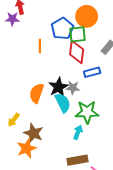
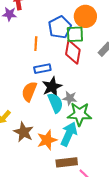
blue rectangle: (92, 72) -> (42, 69), moved
gray star: (73, 88) -> (70, 98), moved
cyan arrow: (78, 132) -> (69, 134), size x1.6
orange star: (27, 148) -> (47, 140), moved

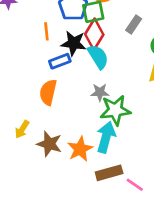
red diamond: (73, 52) -> (94, 34), turned 30
black star: (52, 87) -> (74, 43), moved, turned -30
cyan semicircle: (55, 103) -> (98, 57), moved

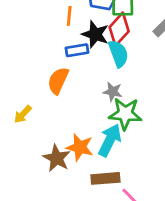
brown star: (49, 144) -> (57, 158), moved
orange star: (80, 149) -> (80, 147), turned 30

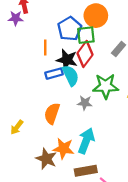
cyan semicircle: (118, 54) -> (71, 75), moved
orange semicircle: (58, 81) -> (52, 113), moved
green star: (125, 114) -> (106, 86), moved

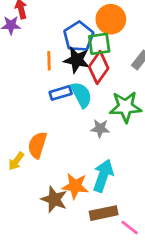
black star: (67, 60) -> (77, 60), moved
orange semicircle: (52, 113) -> (37, 145), moved

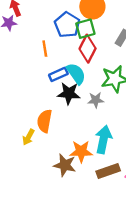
black star: (77, 60) -> (69, 93), moved

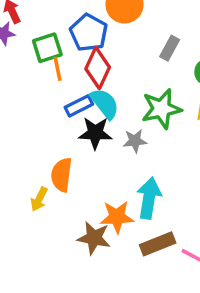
green square: (85, 29) -> (47, 48), moved
red diamond: (88, 49) -> (98, 68), moved

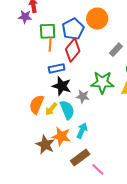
cyan semicircle: (105, 104) -> (67, 110), moved
cyan arrow: (149, 198) -> (82, 131), size x0.7
yellow arrow: (39, 199) -> (51, 109), moved
brown rectangle: (158, 244) -> (80, 157), turned -30

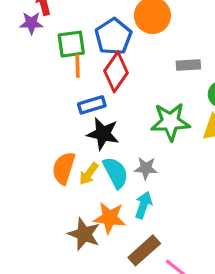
gray rectangle: (116, 50) -> (188, 65), turned 48
gray star: (83, 96) -> (146, 168), moved

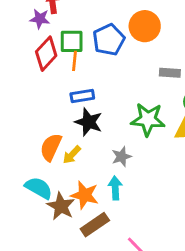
red diamond: (116, 72) -> (46, 54), moved
gray star: (146, 168) -> (122, 157), turned -30
cyan semicircle: (116, 173) -> (39, 188), moved, turned -40
cyan arrow: (143, 205) -> (115, 188), turned -30
brown rectangle: (144, 250) -> (95, 225), moved

